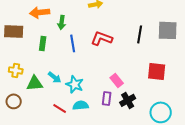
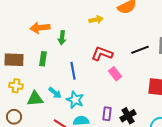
brown rectangle: (14, 31) -> (14, 60), moved
black line: (140, 34) -> (140, 50), turned 60
blue line: (73, 43) -> (73, 71), moved
pink rectangle: (117, 80) -> (115, 74), moved

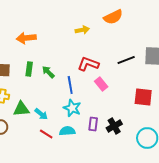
green arrow: (62, 38) -> (48, 72), moved, turned 128
blue line: (73, 71) -> (70, 85), moved
cyan arrow: (55, 93) -> (41, 114), moved
cyan star: (75, 100) -> (72, 108), moved

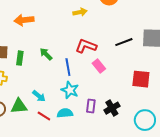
green rectangle: (29, 69) -> (20, 58), moved
green triangle: (21, 109) -> (19, 106), moved

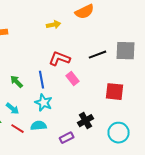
green arrow: (46, 54) -> (17, 82), moved
purple rectangle: (91, 106) -> (67, 138), moved, turned 56

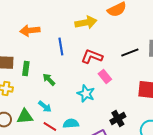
yellow arrow: (54, 25) -> (86, 23), size x1.5
blue line: (42, 80) -> (61, 47), moved
cyan star: (44, 103) -> (86, 94), moved

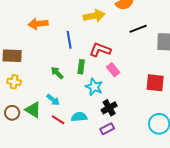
black line: (130, 53) -> (138, 29), moved
green rectangle: (26, 69) -> (81, 67), moved
green triangle: (25, 117) -> (33, 110), turned 36
black cross: (118, 119) -> (109, 108), moved

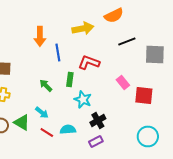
orange arrow: (38, 24) -> (40, 36), moved, turned -84
pink rectangle: (113, 70) -> (123, 82), moved

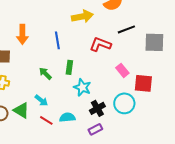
orange arrow: (40, 36) -> (22, 34), moved
red L-shape: (89, 62) -> (100, 44), moved
cyan circle: (148, 136) -> (124, 103), moved

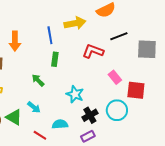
blue line: (57, 40) -> (50, 35), moved
green rectangle: (69, 67) -> (55, 59), moved
red line: (46, 120) -> (40, 135), moved

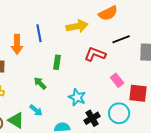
blue line: (50, 35) -> (39, 33), moved

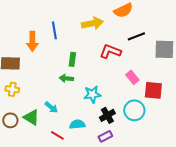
green arrow: (40, 83) -> (66, 78), moved, turned -40
cyan star: (77, 97) -> (92, 94), turned -30

